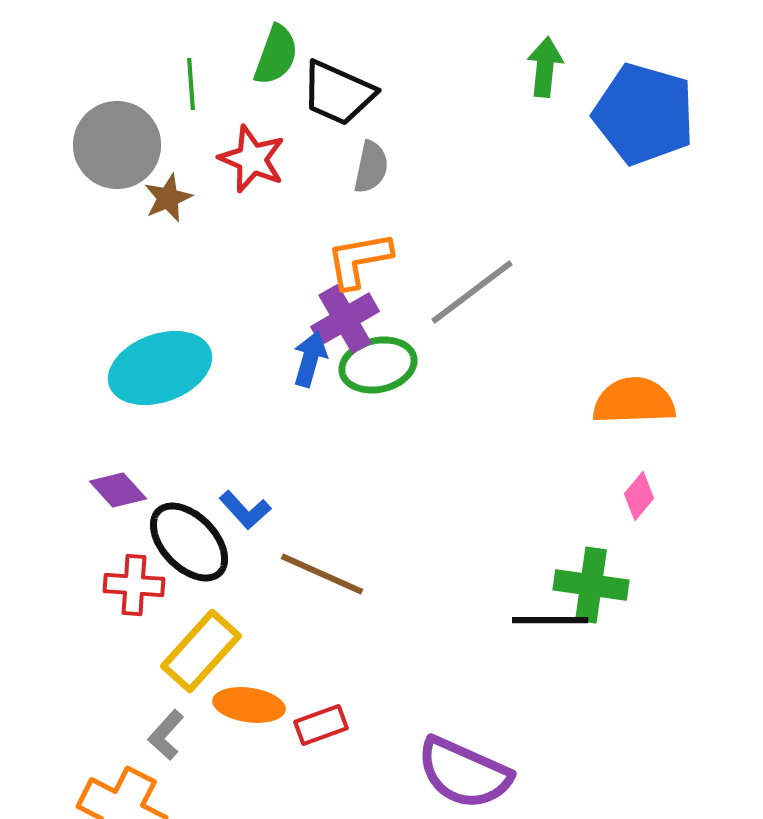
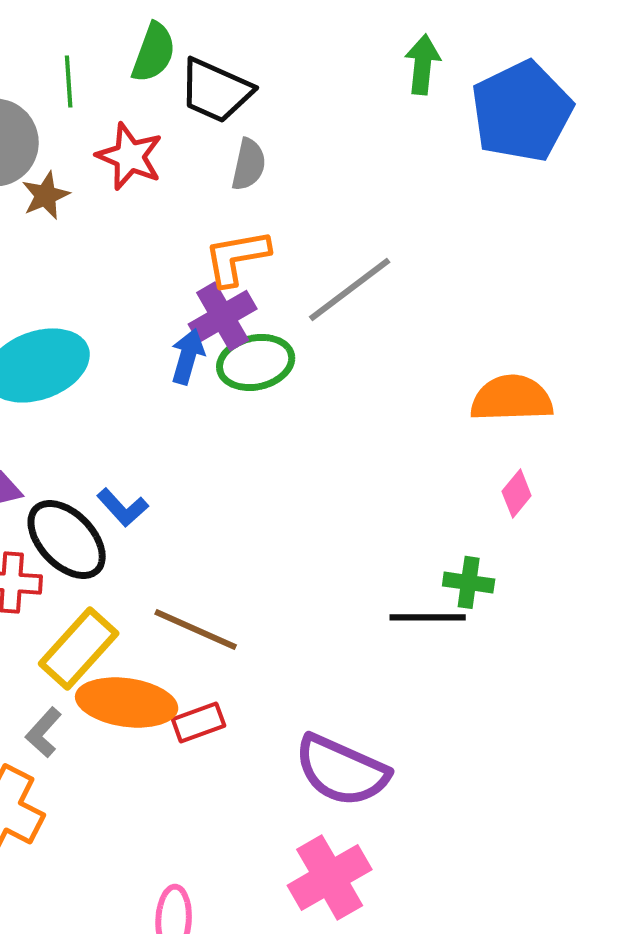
blue pentagon: (644, 114) -> (522, 111), turned 30
brown line: (322, 574) -> (196, 629), moved
green cross: (591, 585) -> (469, 582), size x0.7
orange ellipse: (249, 705) -> (127, 702), size x1.4

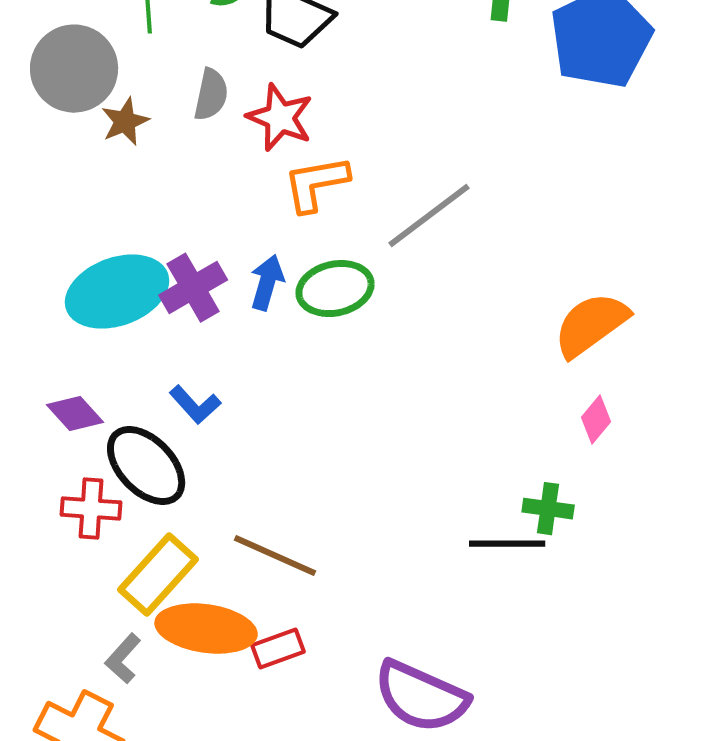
red star: (130, 156) -> (280, 118), moved
gray semicircle: (249, 164) -> (211, 95), moved
purple cross: (223, 316) -> (193, 288), moved
orange semicircle: (512, 398) -> (591, 325), turned -34
blue L-shape: (123, 507) -> (195, 405), moved

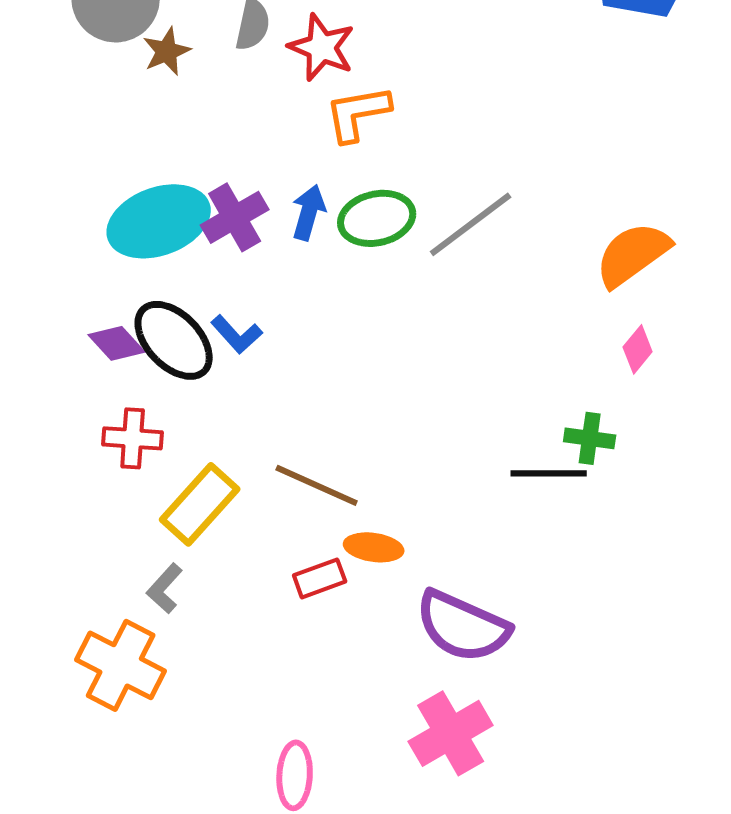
gray line: (429, 216) -> (471, 224), moved
black ellipse: (146, 466) -> (174, 340), moved
orange ellipse: (206, 629) -> (374, 547), moved, size x0.6

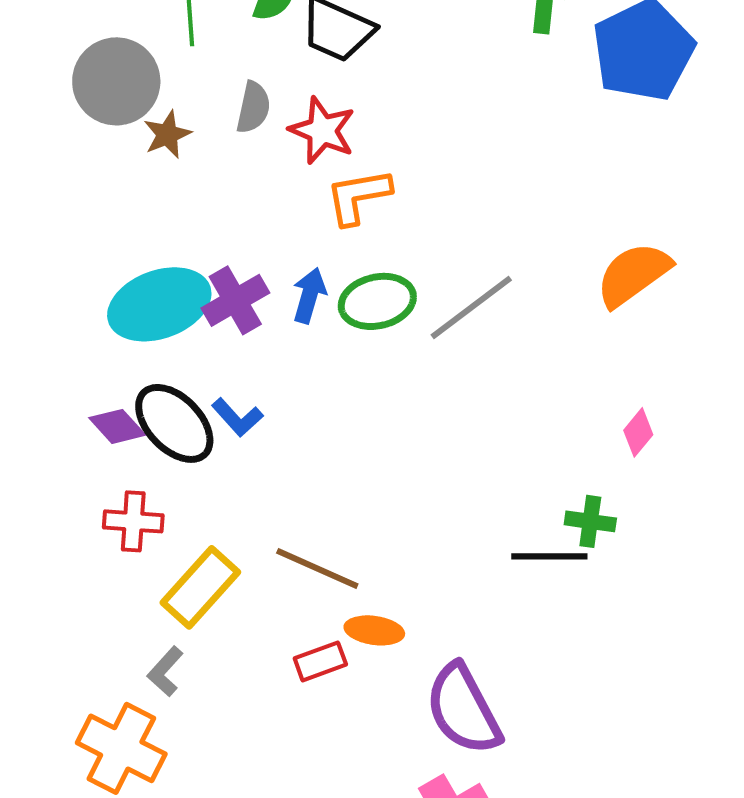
orange semicircle: (633, 254) -> (633, 274), moved
purple semicircle: (463, 626) -> (463, 709), turned 38

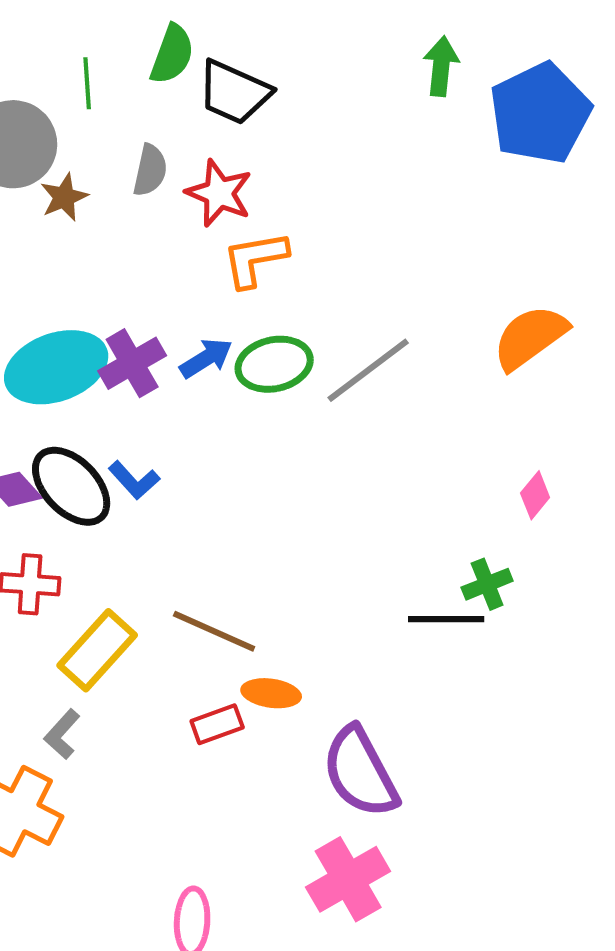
blue arrow: (309, 295) -> (206, 358), turned 42
green cross: (590, 521) -> (487, 584), turned -30

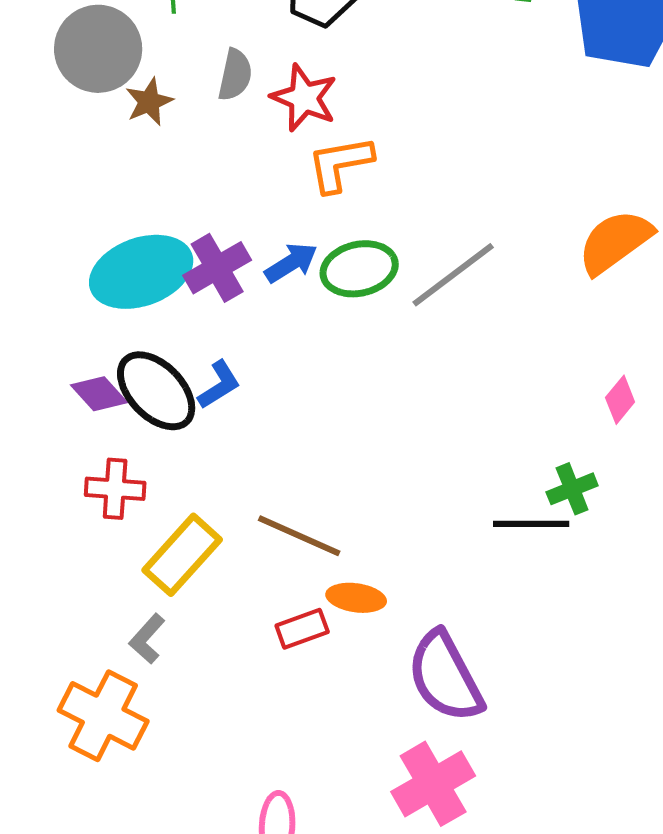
blue L-shape: (134, 480) -> (219, 385), turned -80

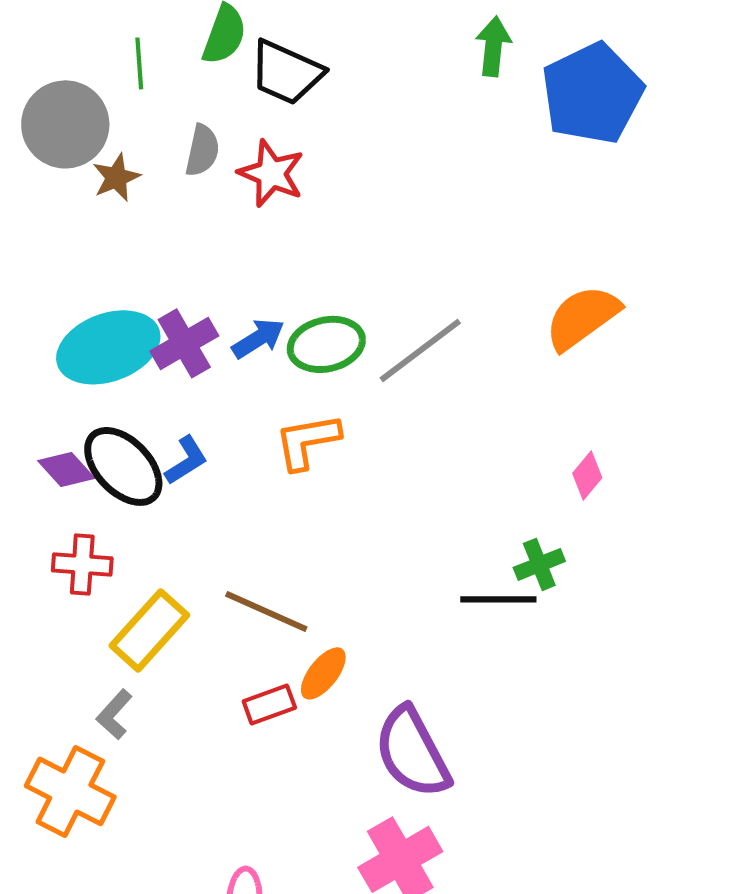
orange L-shape: (340, 164) -> (307, 441), moved
orange ellipse: (356, 598) -> (323, 673), turned -60

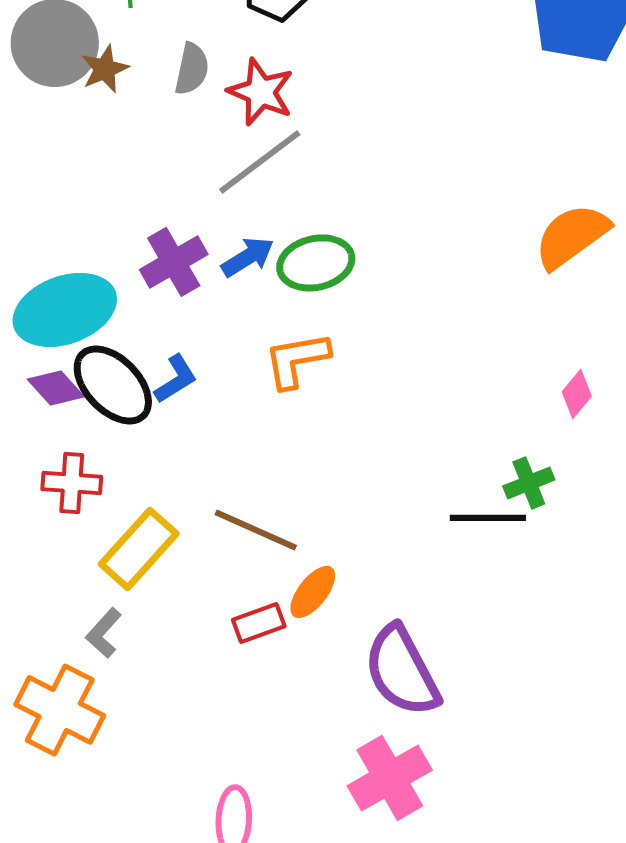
brown star: (116, 177) -> (105, 69), moved
cyan ellipse: (108, 347) -> (65, 310), moved
gray line: (420, 350) -> (260, 162), moved

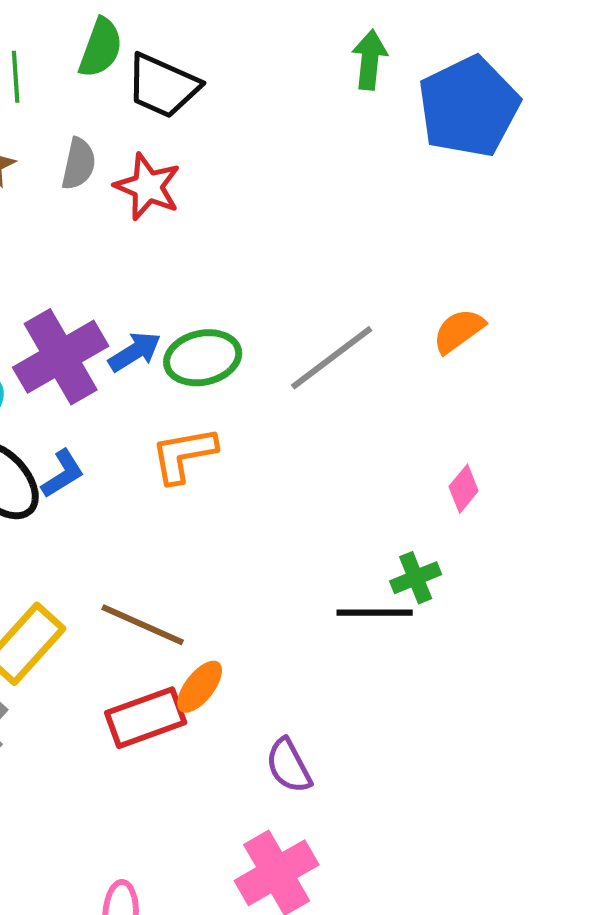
gray line: (260, 162) -> (332, 358), moved
orange semicircle: (572, 236) -> (459, 331), size x0.7
purple cross: (174, 262) -> (61, 357), size x1.4
red rectangle: (259, 623) -> (146, 718), size x1.5
purple semicircle: (402, 671) -> (289, 766), size x0.6

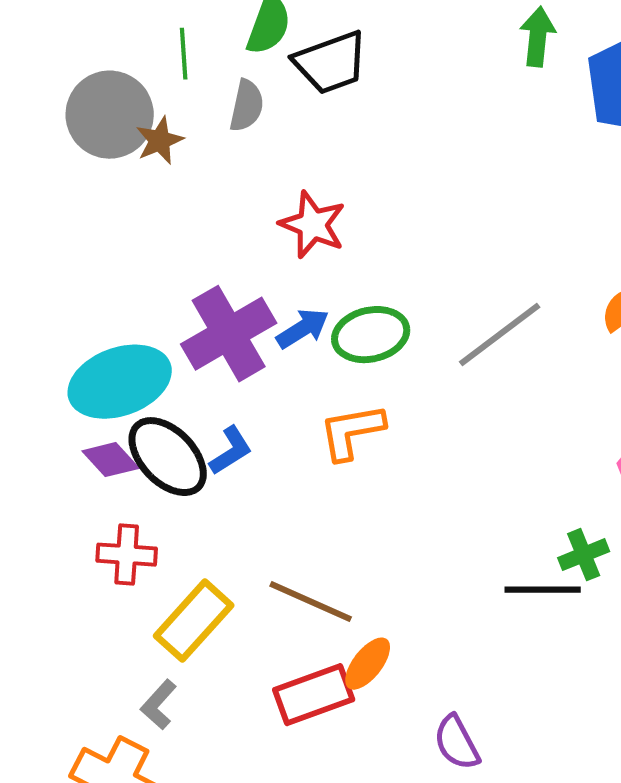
black trapezoid: (163, 86) -> (331, 63), turned -44
gray semicircle: (79, 164) -> (247, 106), moved
red star: (148, 187) -> (313, 225), moved

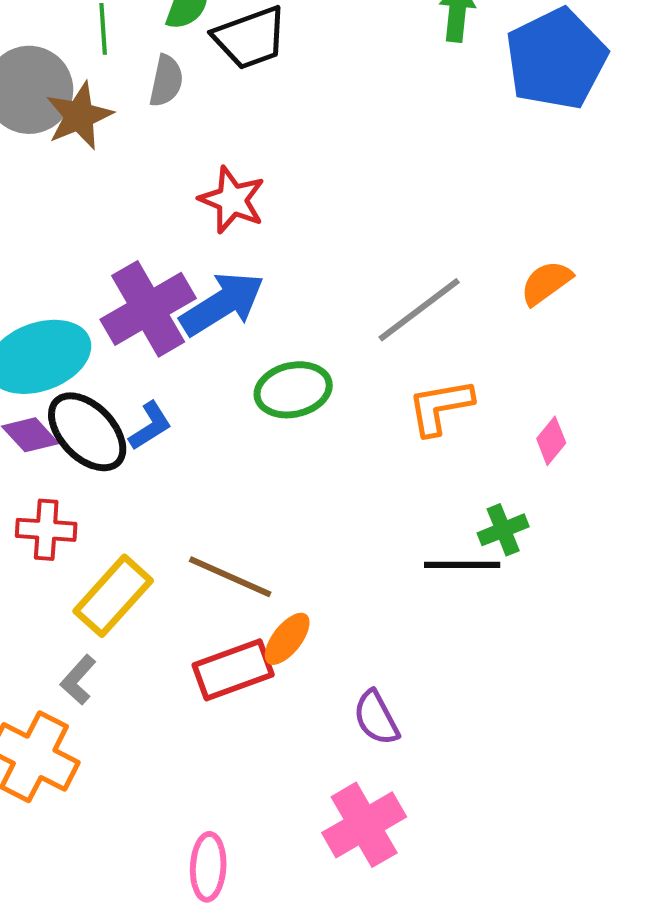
brown star: (160, 141) -> (79, 116), size x1.4
blue arrow: (303, 329) -> (222, 304), size x1.6
green ellipse: (371, 335) -> (293, 390), moved
orange L-shape: (352, 432) -> (440, 407), moved

